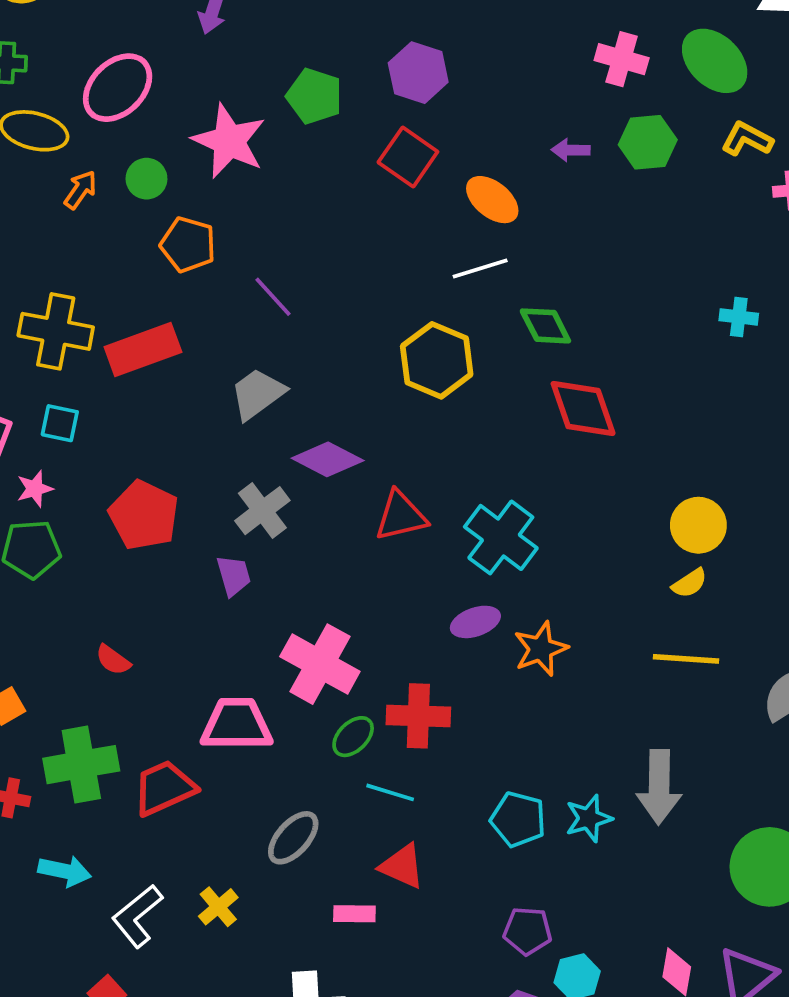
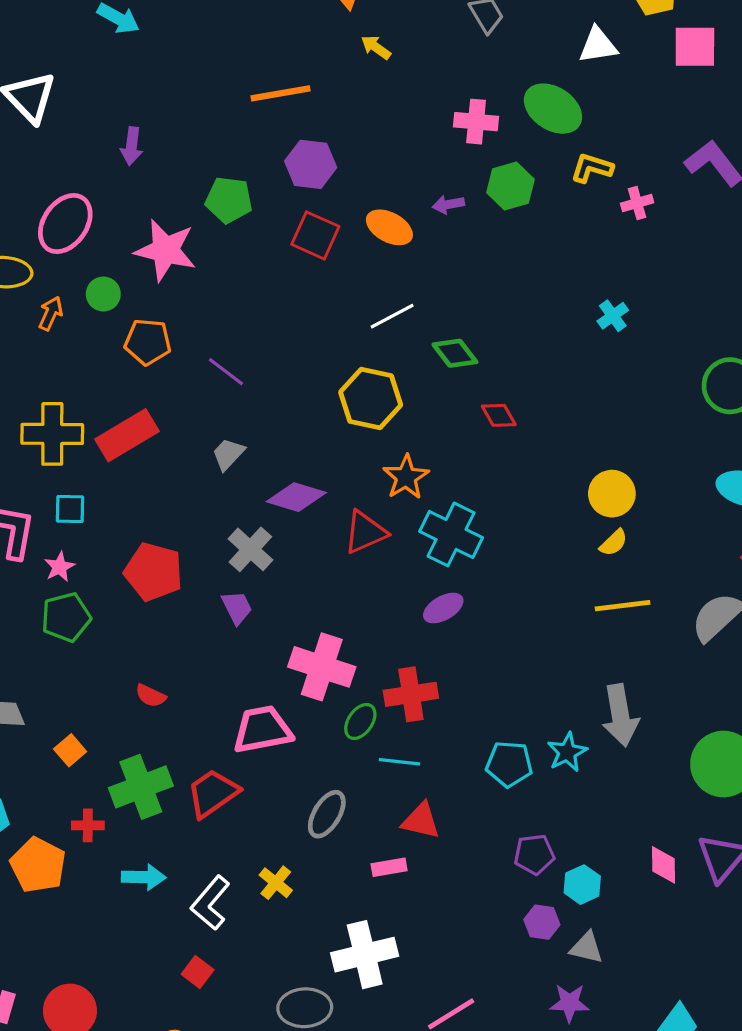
orange ellipse: (492, 200) -> (389, 227), moved
cyan cross: (739, 317) -> (613, 316), turned -32
gray trapezoid: (257, 394) -> (228, 454), size x0.7
red diamond: (583, 408) -> (499, 415), size x0.6
orange star: (541, 649) -> (406, 477), moved

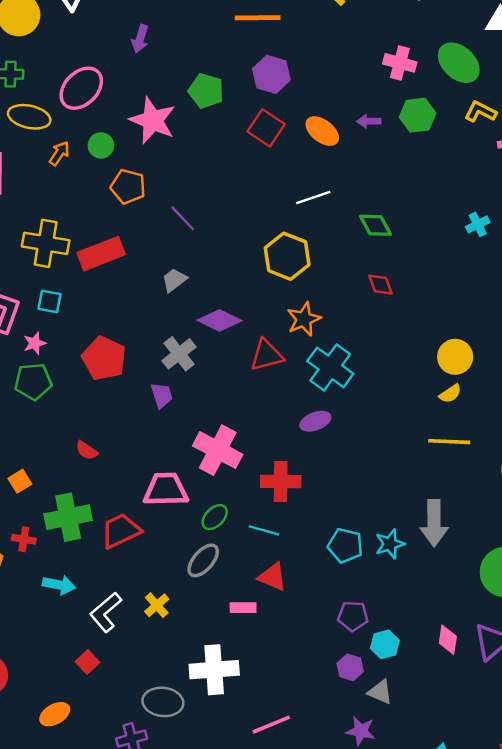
green diamond: (455, 353) -> (376, 225), moved
green ellipse: (360, 721) -> (215, 517), moved

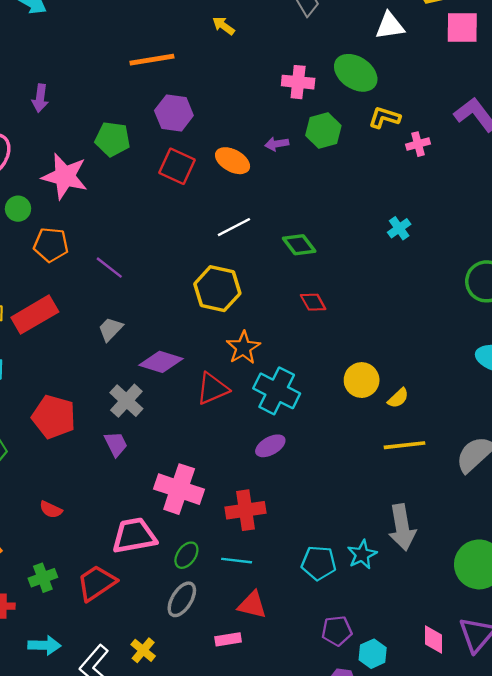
yellow circle: (455, 357) -> (362, 380), moved
green cross: (68, 517) -> (43, 578), size x0.6

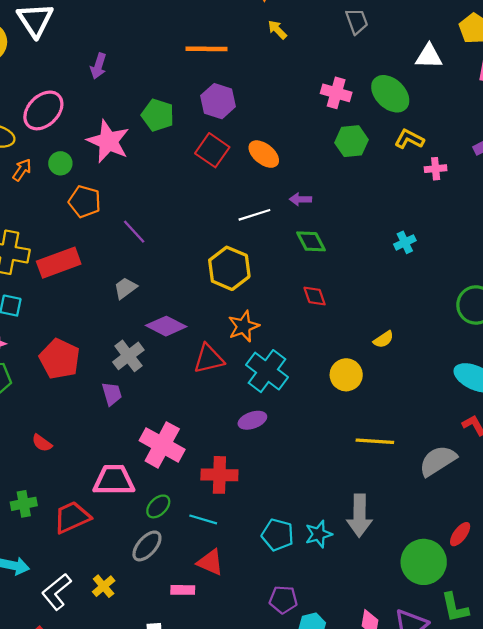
purple arrow: (277, 144) -> (300, 199), moved
yellow semicircle: (398, 398) -> (383, 339), moved

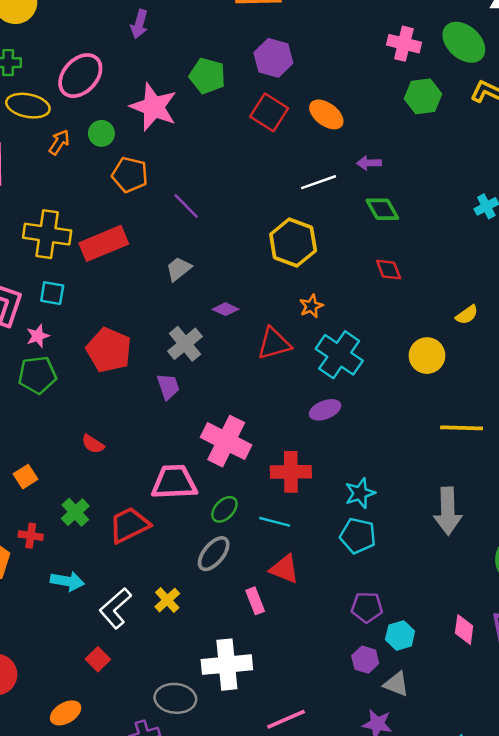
purple diamond: (166, 326) -> (226, 309), size x0.6
orange star: (244, 326) -> (311, 306), size x0.7
green cross: (24, 504) -> (75, 512), turned -30
cyan star: (319, 534) -> (360, 493), moved
pink rectangle: (183, 590) -> (255, 601), turned 70

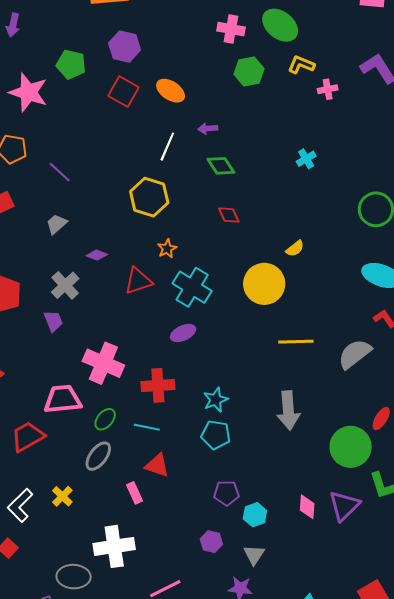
white line: (319, 182) -> (167, 147), turned -44
yellow circle: (427, 356) -> (264, 284), size x1.4
purple hexagon: (365, 660) -> (211, 542), moved
gray triangle: (396, 684) -> (254, 555), turned 45

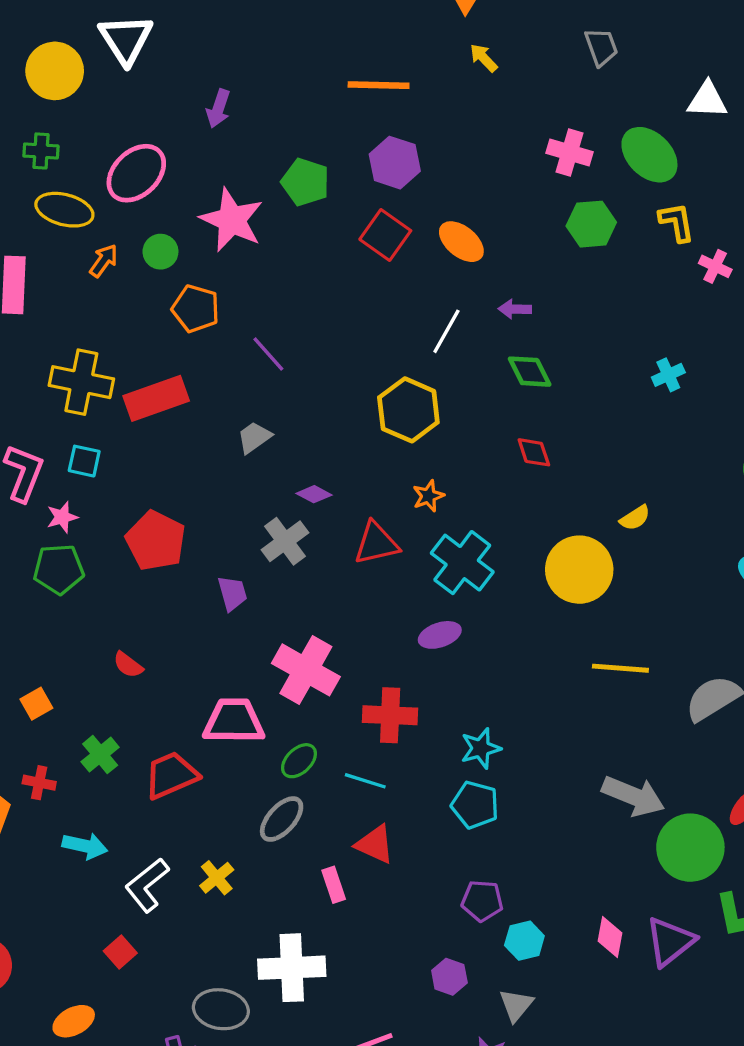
yellow L-shape: (301, 65) -> (677, 222), turned 52
pink cross: (328, 89) -> (715, 266), turned 30
gray cross: (65, 285) -> (285, 541), moved
gray arrow: (288, 410) -> (633, 796), moved, turned -69

